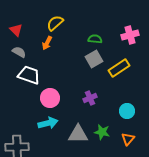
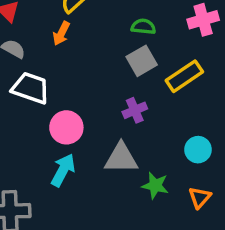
purple cross: (90, 98) -> (135, 110), moved
cyan arrow: (48, 123) -> (63, 170), turned -48
gray triangle: (78, 134) -> (121, 158), moved

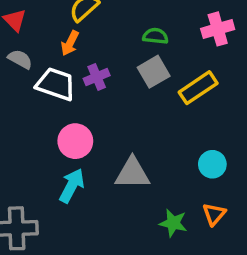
white trapezoid: (31, 88) -> (56, 84), moved
purple cross: (135, 110) -> (97, 77), moved
green star: (155, 186) -> (173, 223), moved

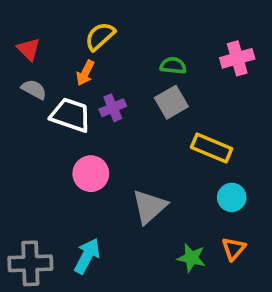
yellow rectangle: (198, 88) -> (212, 148), moved, turned 57
gray triangle: (132, 173) -> (149, 207), turned -42
cyan arrow: (72, 186) -> (87, 256), moved

